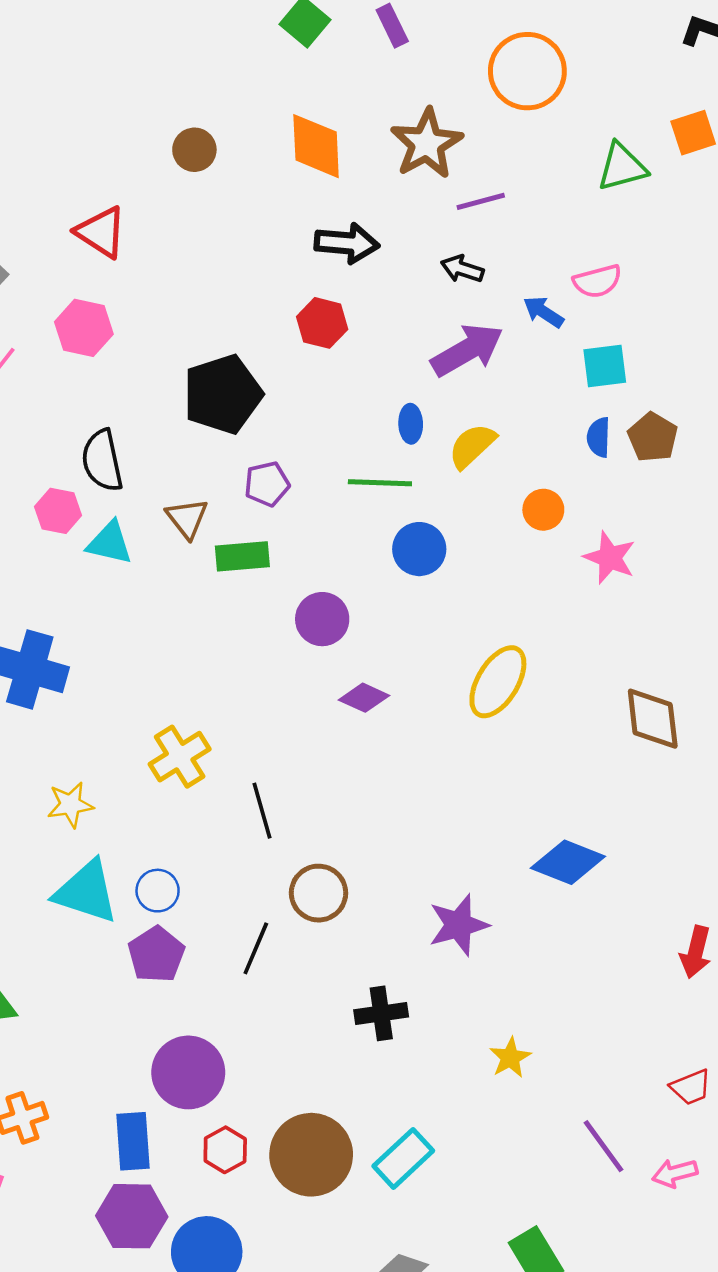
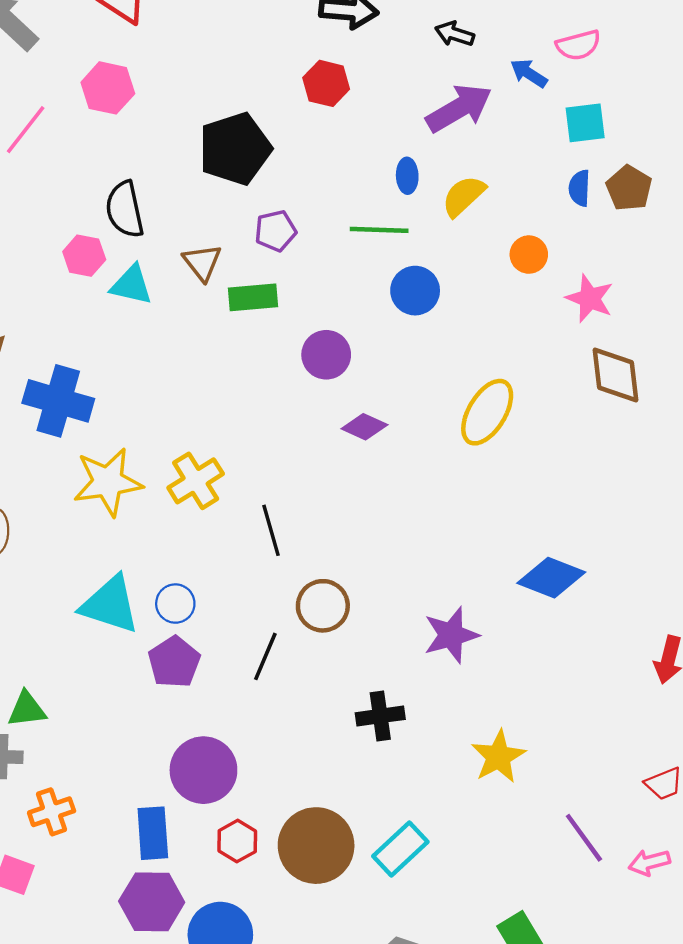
brown diamond: (653, 719) -> (615, 375), moved
yellow star: (70, 805) -> (108, 482), moved, size x1.6
yellow star: (510, 1058) -> (498, 757), size x1.4

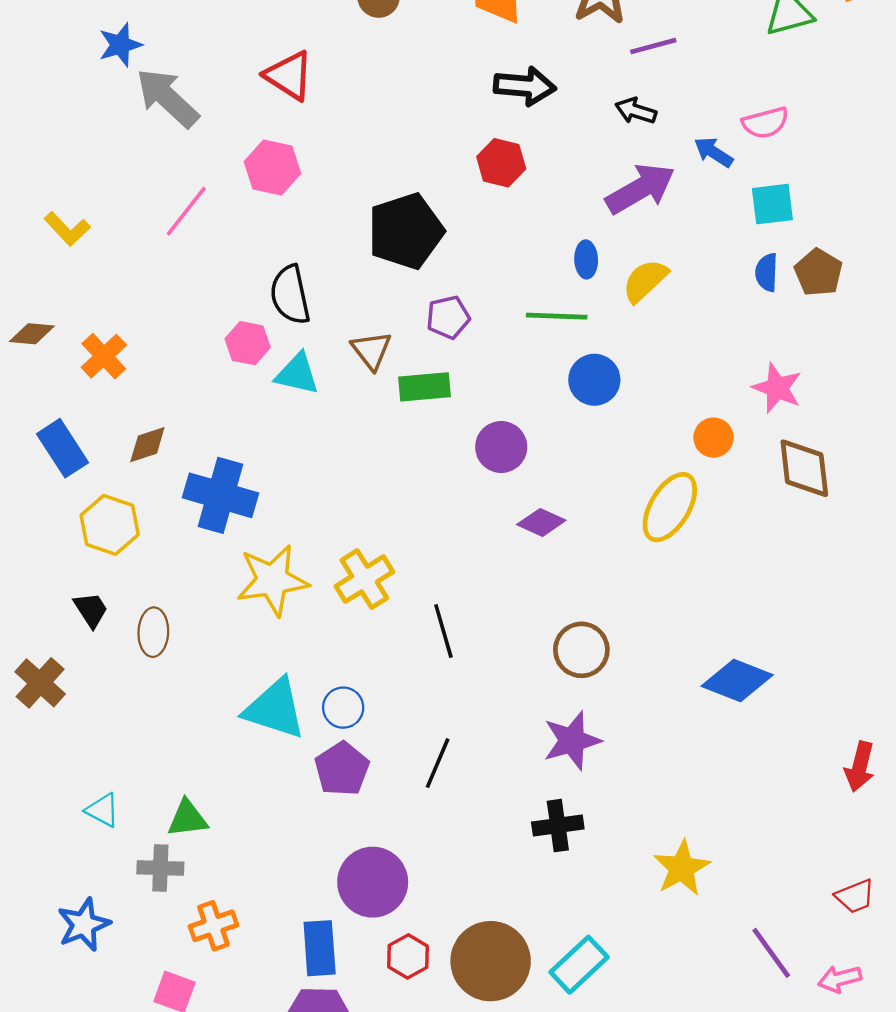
orange circle: (529, 255) -> (713, 438), moved
brown circle: (323, 606) -> (581, 650), moved
purple star: (451, 635) -> (572, 741), moved

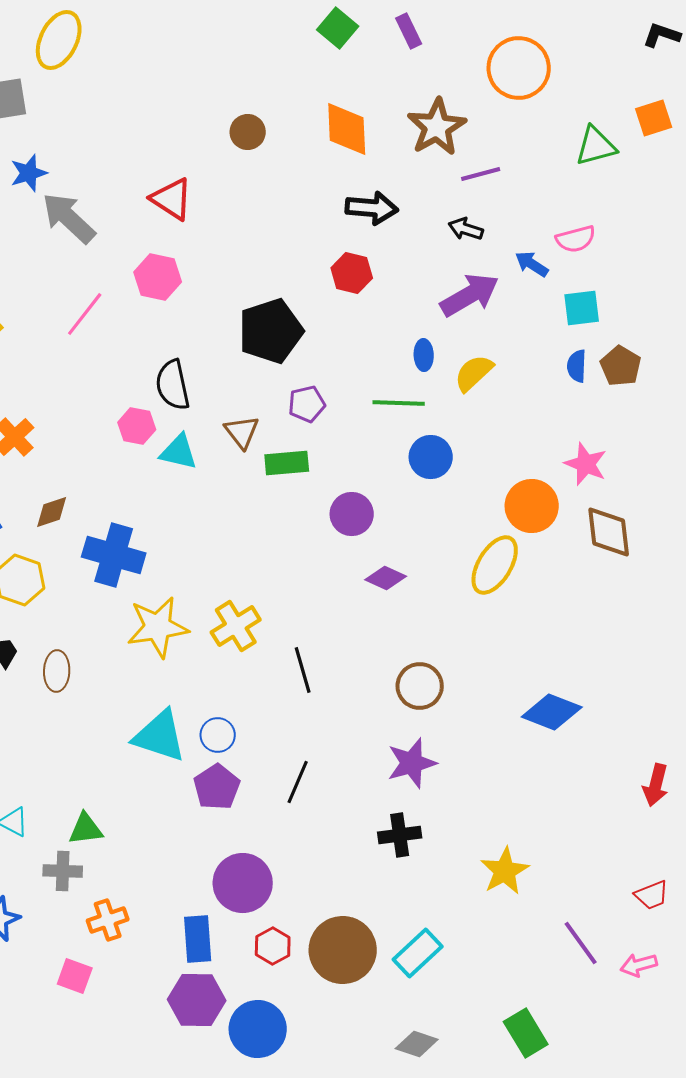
orange circle: (713, 438) -> (532, 506), size x1.6

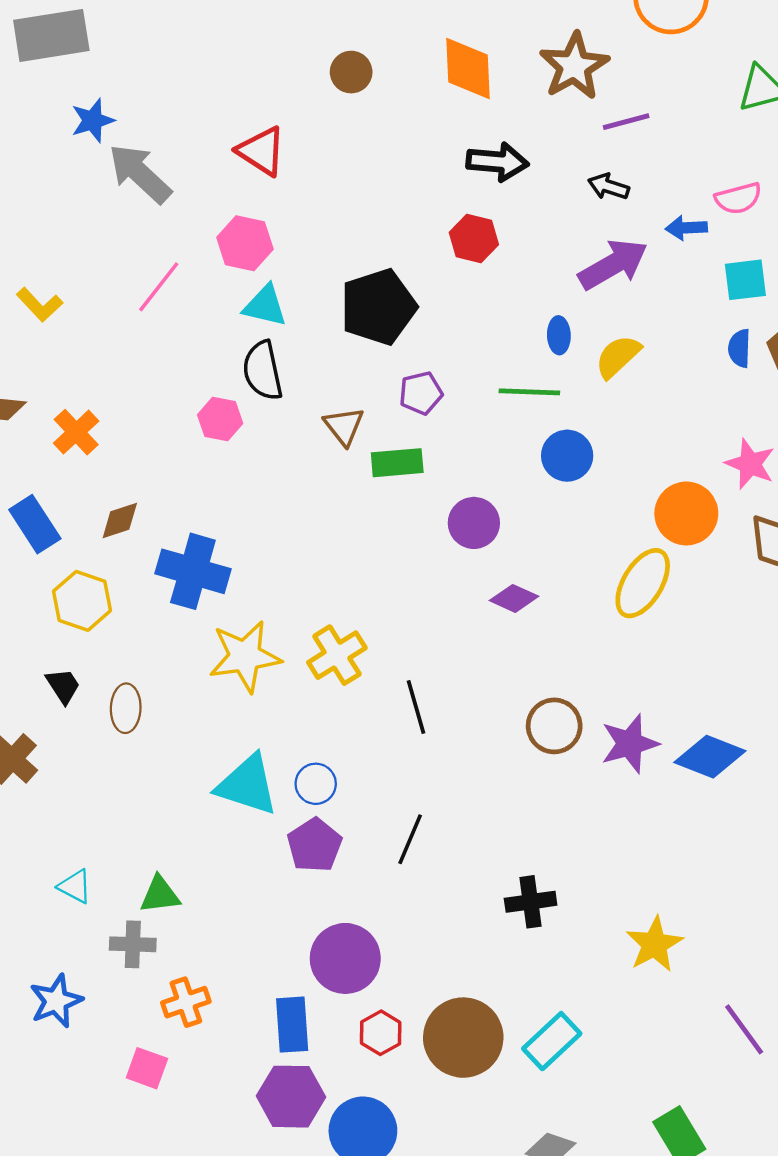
blue arrow: (532, 264) -> (686, 228), turned -36
cyan triangle: (179, 452) -> (265, 306), moved
purple star: (412, 763) -> (630, 744), moved

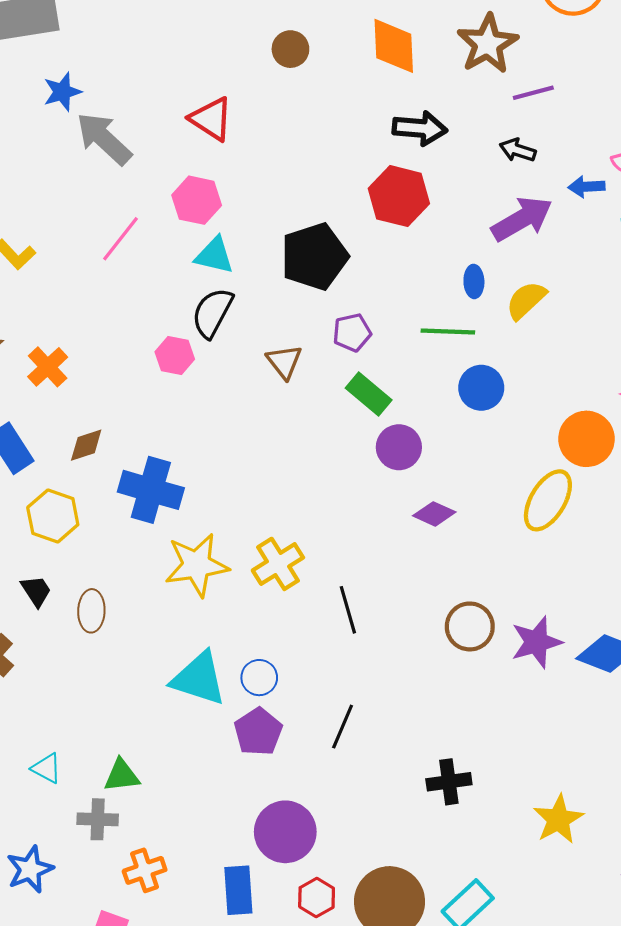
red hexagon: (474, 238) -> (399, 196), size x1.4
black semicircle: (263, 371) -> (212, 313), turned 40
green rectangle: (397, 463) -> (369, 394), moved, turned 45

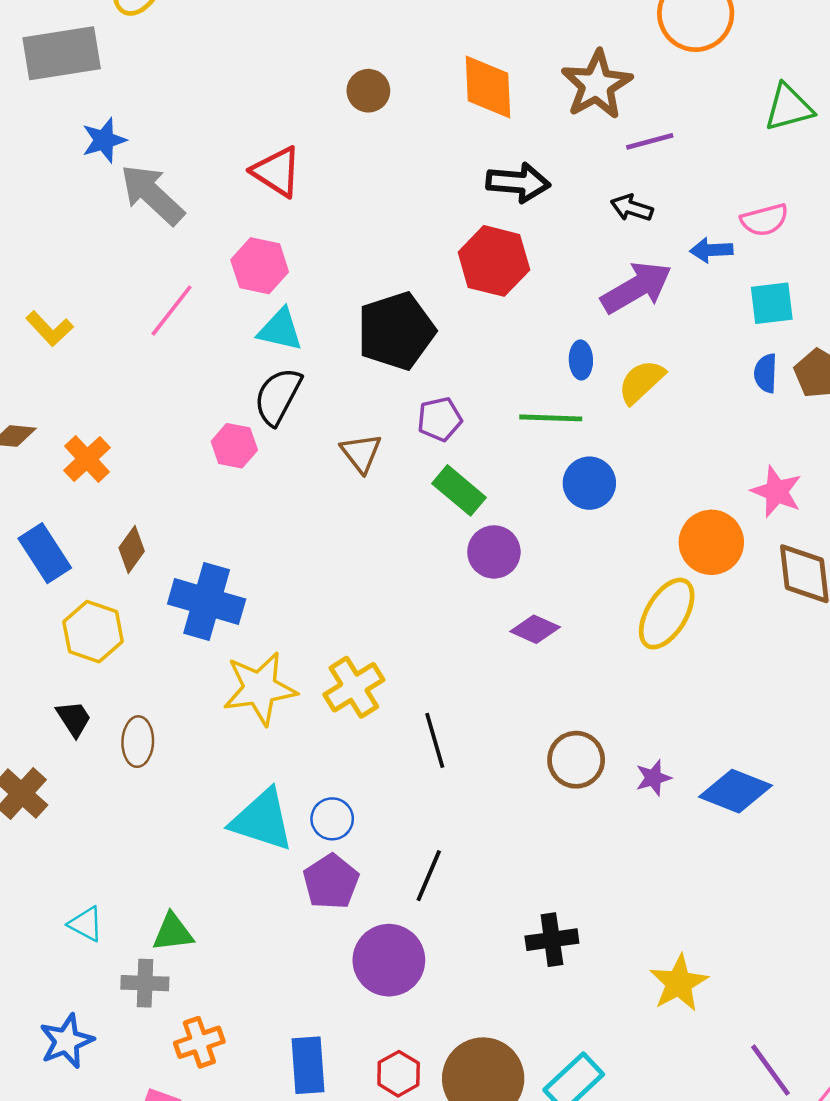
brown diamond: (86, 445) -> (132, 550), turned -36
purple star: (536, 642) -> (653, 778), size x0.6
purple circle: (285, 832) -> (389, 960), moved

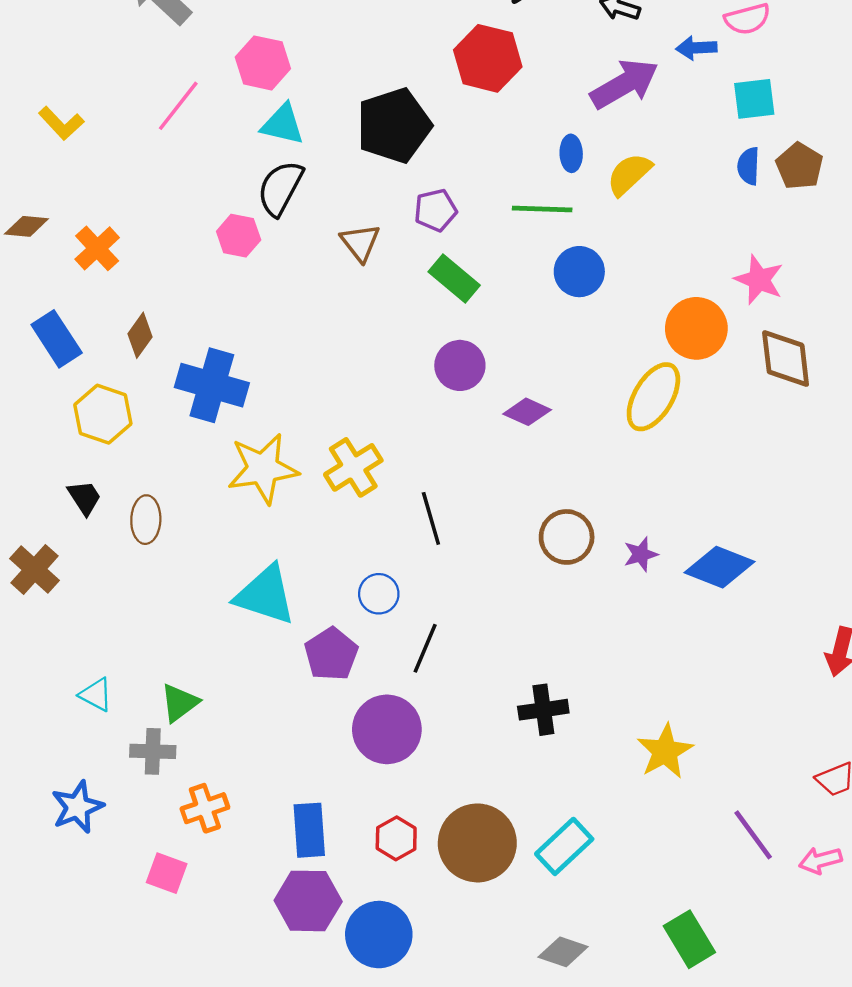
purple circle: (494, 552) -> (460, 365), moved
blue circle: (332, 819) -> (379, 594), moved
green triangle: (173, 932) -> (179, 703), turned -30

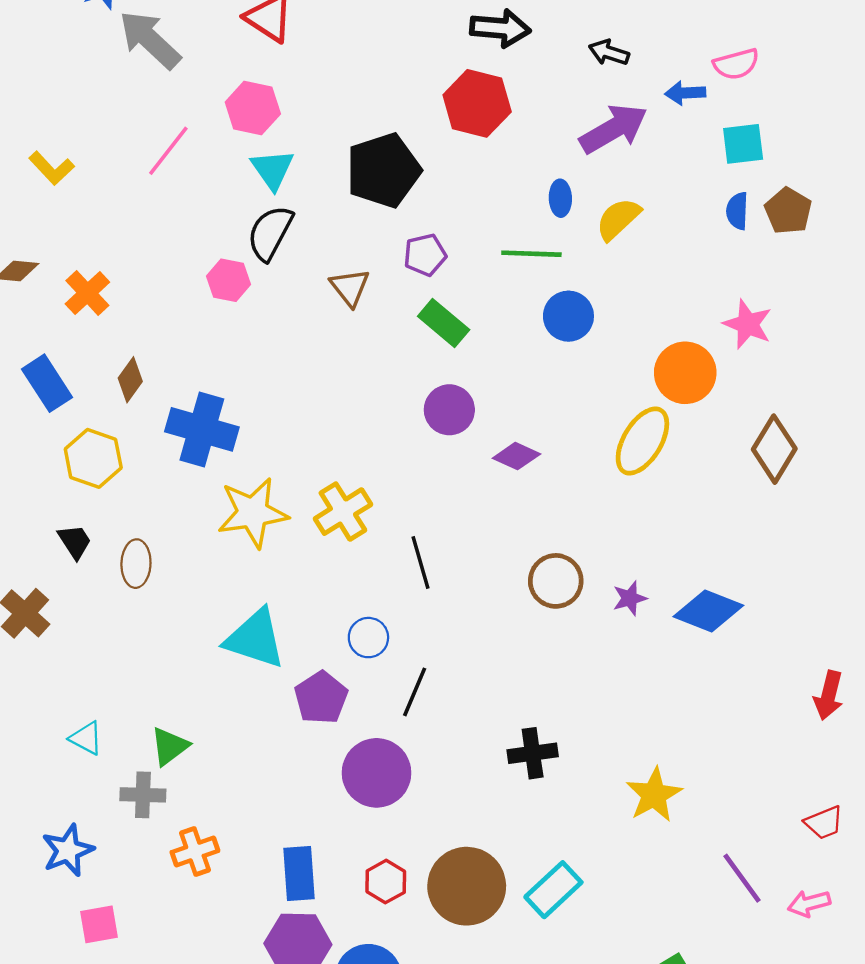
cyan triangle: (283, 124) -> (272, 169), turned 42
brown diamond: (786, 358) -> (774, 449), moved, turned 38
pink square: (167, 873) -> (99, 924), moved, turned -30

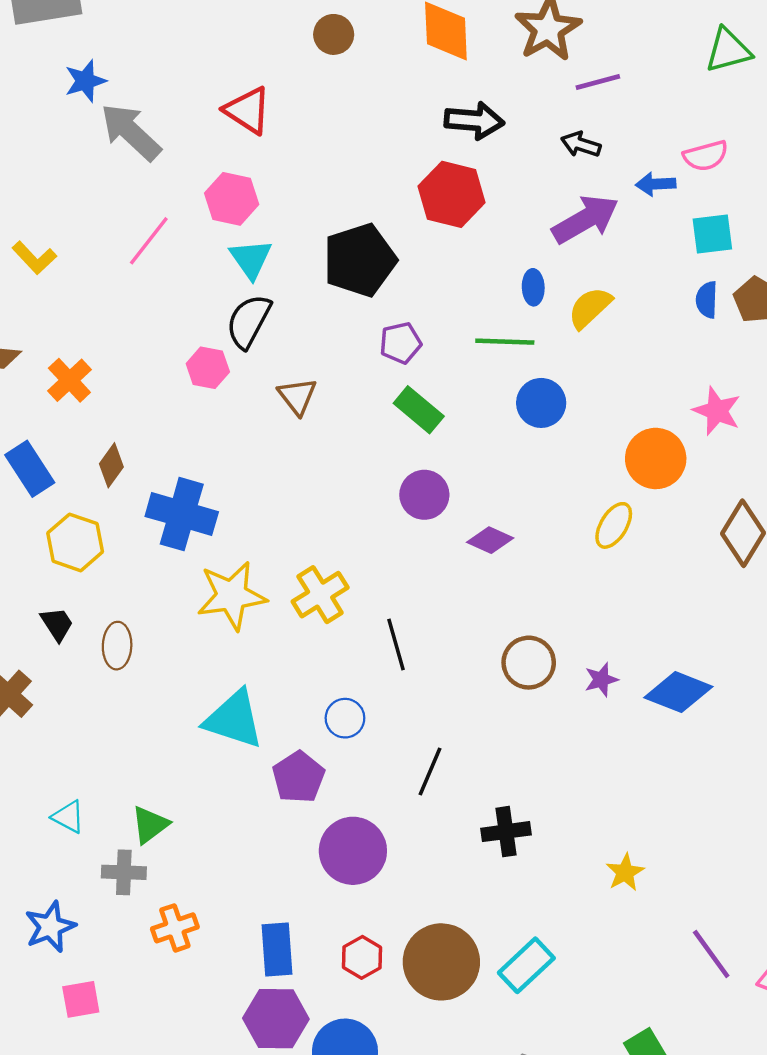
brown triangle: (350, 287) -> (297, 396), moved
yellow ellipse: (642, 441) -> (614, 525), size x0.7
black line: (415, 692) -> (430, 771), moved
yellow star: (654, 795) -> (625, 872), size x0.7

